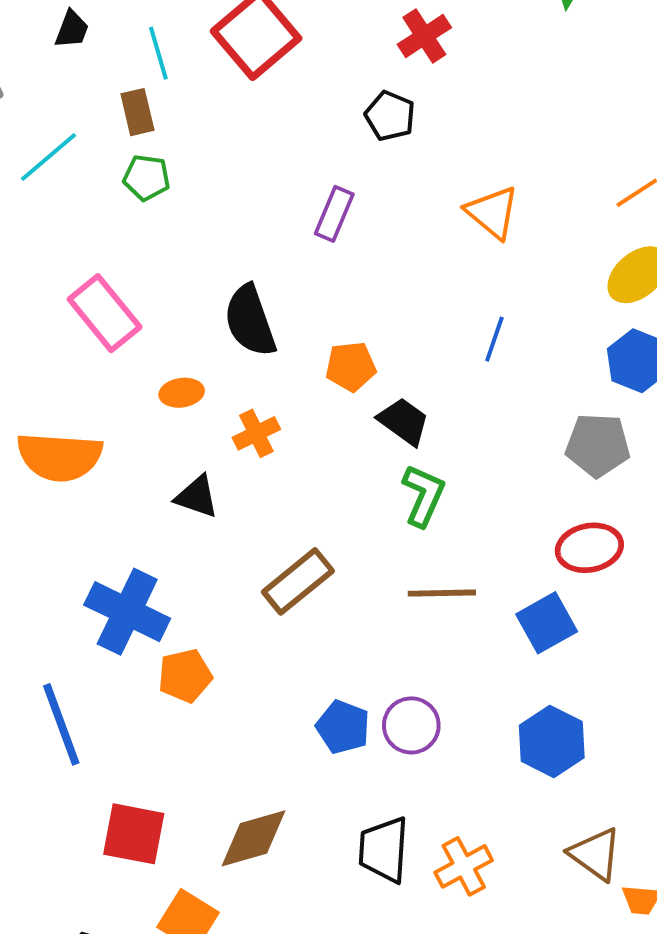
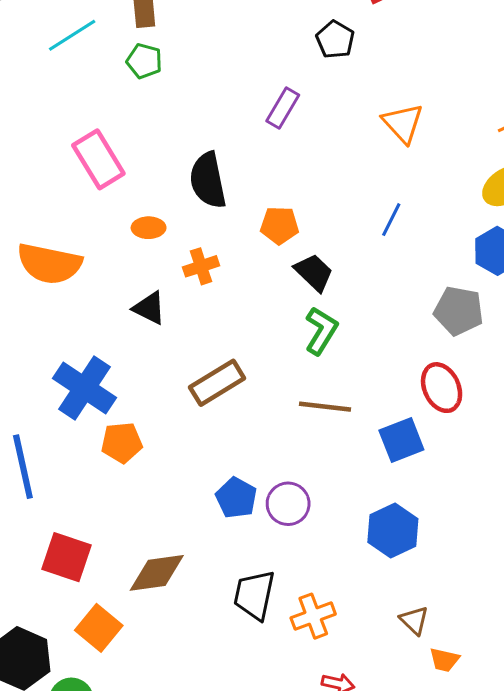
red ellipse: (589, 548) -> (442, 388), turned 69
brown triangle: (595, 854) -> (414, 620), size x0.7

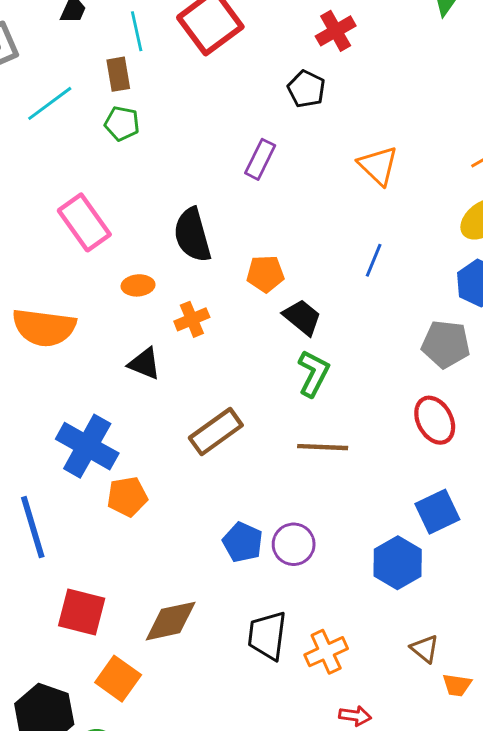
blue square: (401, 440) -> (437, 512), moved

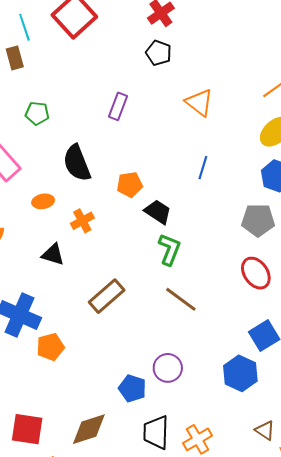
black pentagon: (306, 89) -> (159, 53), moved
green pentagon: (122, 123) -> (37, 113), moved
brown line: (323, 447) -> (181, 299), turned 40
blue pentagon: (243, 542) -> (132, 388), moved

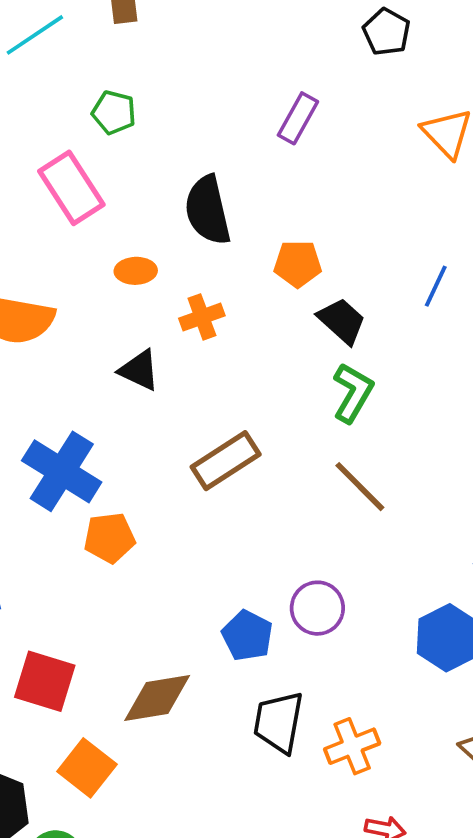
green pentagon: (37, 113) -> (114, 112), moved
blue line: (203, 168) -> (436, 286), moved

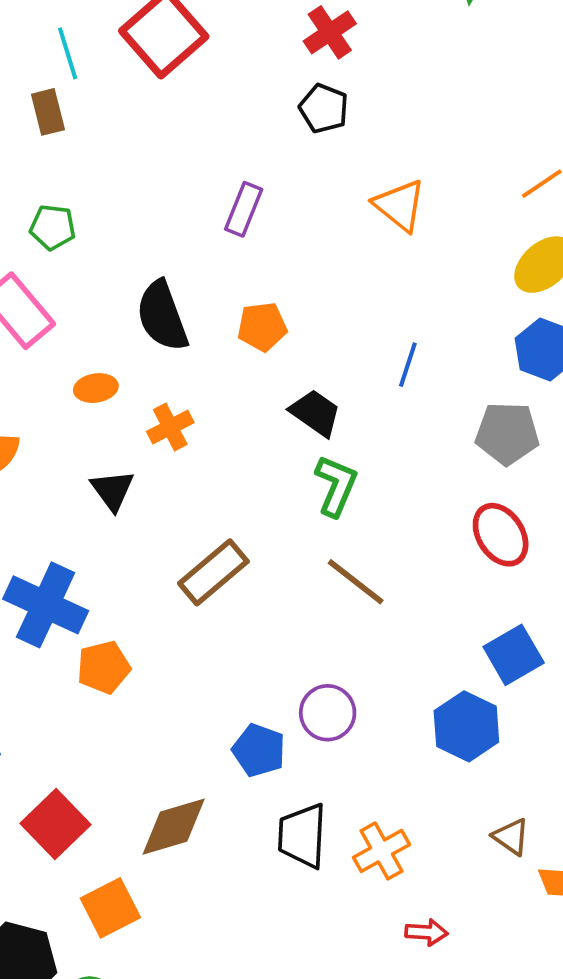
orange pentagon: (298, 264) -> (262, 327), moved
black triangle: (139, 370) -> (112, 490), turned 36
red square: (45, 681) -> (55, 824), turned 36
orange square: (87, 768) -> (110, 908), turned 32

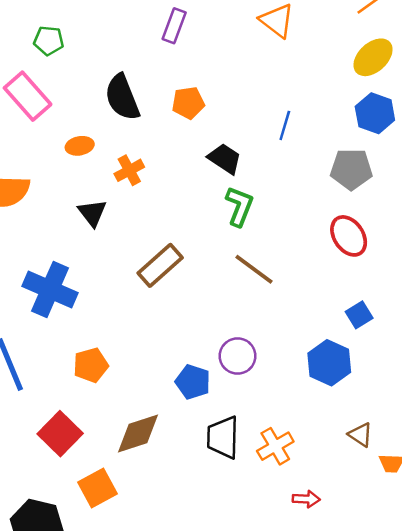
blue square: (514, 655) -> (359, 315), size x0.7
orange pentagon: (104, 667) -> (91, 365), moved

